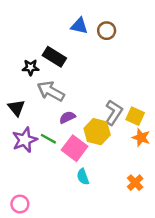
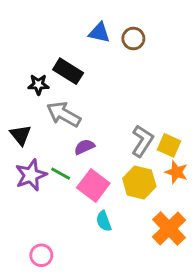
yellow hexagon: (97, 132) -> (139, 183), moved
orange cross: (135, 183) -> (169, 229), size x1.6
pink circle: (20, 204) -> (41, 255), moved

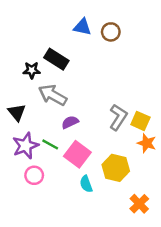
yellow hexagon: (139, 183) -> (116, 168), moved
orange cross: (169, 229) -> (139, 204), moved, size x0.7
pink circle: (41, 255) -> (34, 175), moved

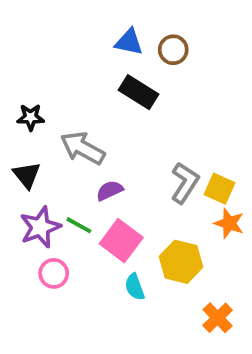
black rectangle: (56, 59) -> (139, 92), moved
black star: (32, 70) -> (31, 117), moved

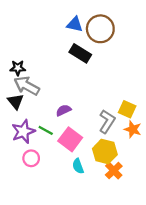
brown circle: (173, 50) -> (100, 29), size x1.6
gray arrow: (83, 148) -> (27, 86), moved
gray L-shape: (185, 183) -> (107, 121), moved
orange cross: (218, 318) -> (114, 171), moved

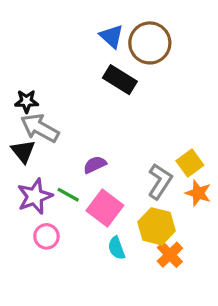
blue triangle: (75, 24) -> (112, 36), turned 30
yellow square: (127, 109) -> (190, 163), turned 30

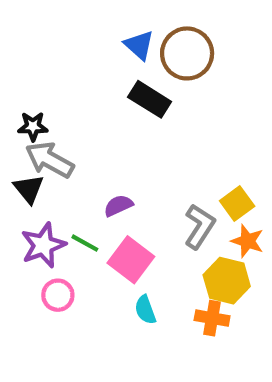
yellow hexagon: (157, 226) -> (227, 281), moved
orange cross: (170, 255) -> (212, 318), turned -36

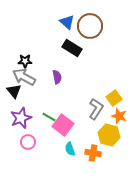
black star: (33, 126) -> (25, 61), moved
purple semicircle: (118, 206) -> (57, 77), moved, turned 104
green line: (85, 243) -> (49, 117), moved
orange cross: (212, 318) -> (93, 153), moved

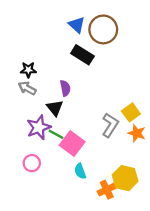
gray arrow: (24, 77) -> (27, 88), size x0.7
black triangle: (14, 91) -> (55, 108), moved
purple star: (21, 118) -> (39, 127), moved
yellow hexagon: (109, 135) -> (125, 178), moved
orange cross: (93, 153) -> (107, 190), moved, turned -35

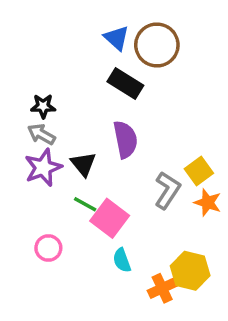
purple semicircle: (65, 88) -> (125, 140), moved, size x1.5
purple star: (39, 127) -> (43, 168), moved

